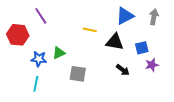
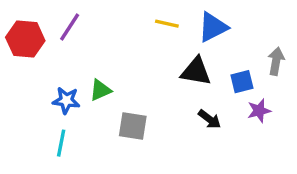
purple line: (41, 16) -> (70, 27), turned 66
gray arrow: (154, 17) -> (276, 61), moved
yellow line: (90, 30) -> (167, 24), moved
red hexagon: (18, 35) -> (25, 39), moved

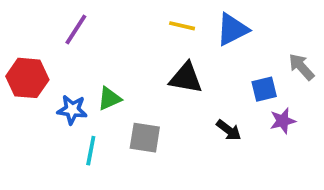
red hexagon: (25, 39) -> (27, 78), moved
gray arrow: (276, 61) -> (301, 67), turned -52
black triangle: (196, 71) -> (186, 78), moved
cyan line: (61, 143) -> (91, 151), moved

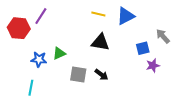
red hexagon: (27, 78) -> (19, 28), moved
black arrow: (229, 130) -> (101, 75), moved
cyan line: (91, 151) -> (31, 88), moved

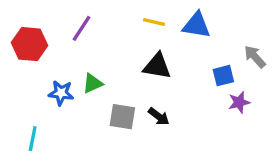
purple line: (41, 16) -> (82, 28), moved
blue triangle: (126, 16) -> (197, 25), turned 36
cyan line: (31, 88) -> (33, 139), moved

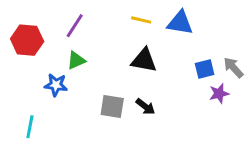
gray arrow: (255, 57) -> (233, 68), moved
green triangle: (93, 83) -> (76, 60), moved

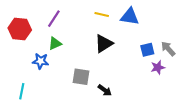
black triangle: (144, 60) -> (104, 44), turned -42
black arrow: (145, 106) -> (105, 90), moved

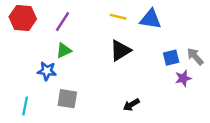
red hexagon: (20, 29) -> (23, 18), moved
gray square: (81, 77) -> (67, 99), moved
black arrow: (105, 90) -> (131, 105), moved, turned 112

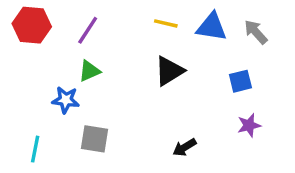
gray arrow: (195, 57) -> (256, 32), moved
purple star: (183, 78) -> (249, 125), moved

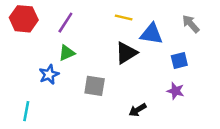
blue triangle: (212, 27) -> (151, 34), moved
blue star: (66, 100) -> (49, 74), turned -30
purple star: (249, 125) -> (176, 91), moved, turned 30
gray square: (95, 139) -> (95, 86), moved

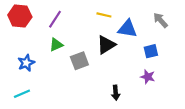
blue star: (49, 74) -> (26, 63), moved
gray square: (95, 86) -> (79, 61), moved, turned -30
black arrow: (138, 110) -> (116, 93), turned -64
cyan line: (26, 111) -> (22, 94), turned 56

